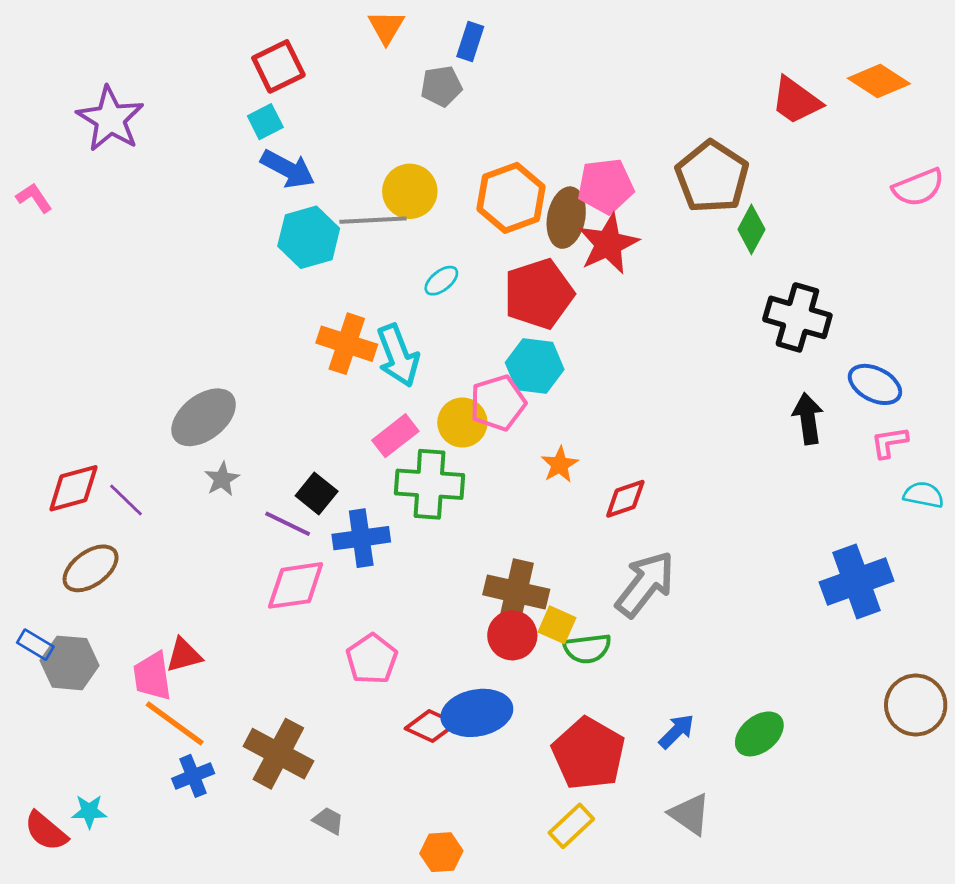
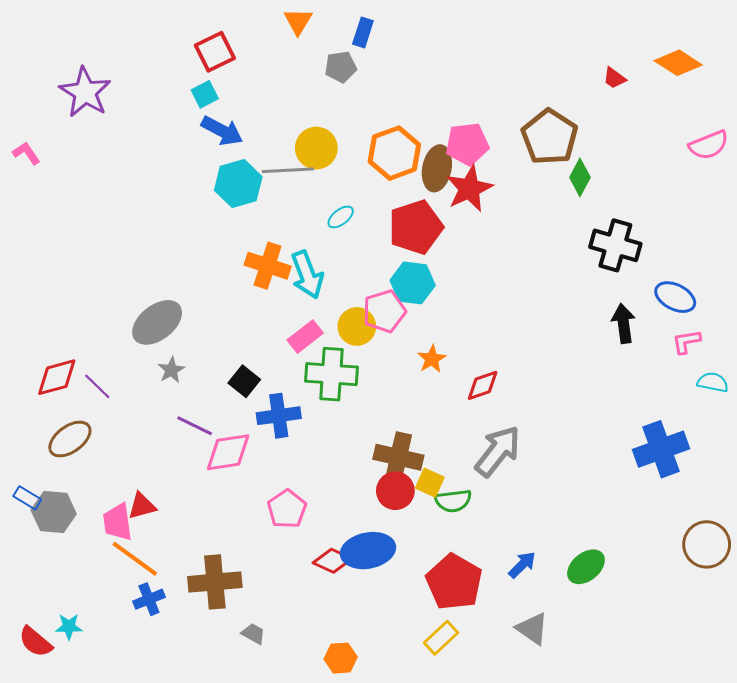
red trapezoid: (796, 101) -> (614, 78), size x0.6
purple line: (288, 524) -> (195, 426), moved
brown cross: (278, 754) -> (215, 582), turned -33

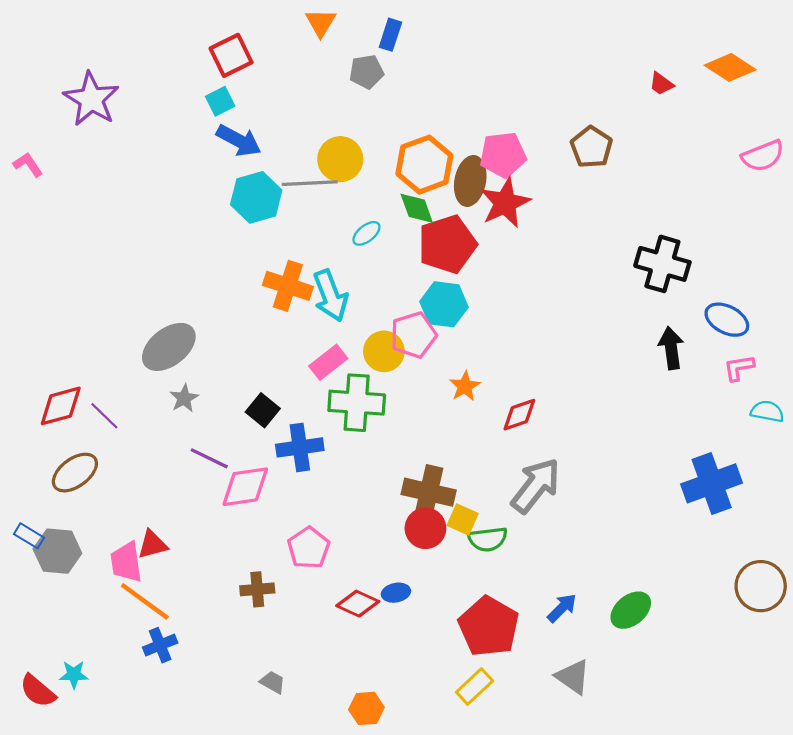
brown pentagon: (549, 137) -> (591, 147), size x0.7
green diamond: (580, 177) -> (417, 208), moved, turned -48
blue ellipse: (368, 551) -> (396, 593), size x0.5
brown cross: (215, 582) -> (257, 589), moved, size x0.6

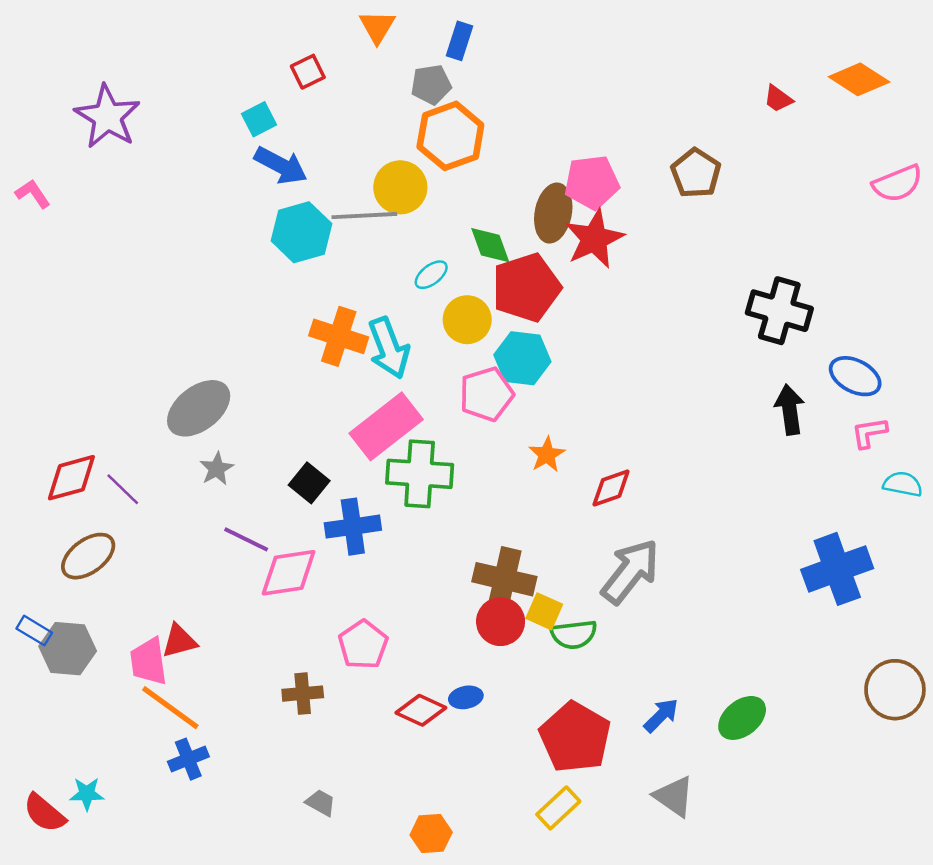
red square: (231, 55) -> (308, 72), moved, size x0.7
orange hexagon: (424, 165) -> (450, 136), moved
yellow circle: (384, 351) -> (467, 320), moved
pink rectangle: (328, 362) -> (386, 426), size x1.6

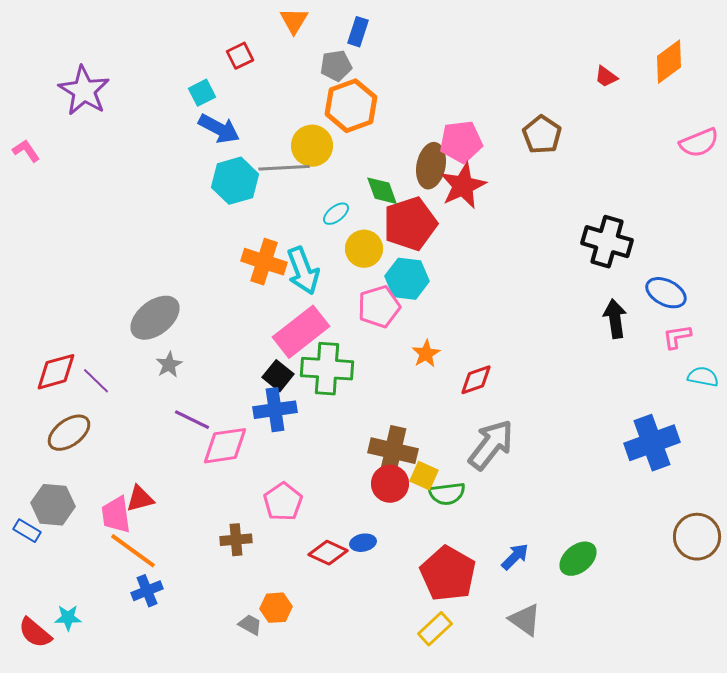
orange diamond: (859, 79) -> (669, 62), turned -69
black square: (309, 483) -> (278, 376), moved
blue rectangle: (34, 631) -> (27, 531), moved
orange hexagon: (431, 834) -> (276, 608), moved

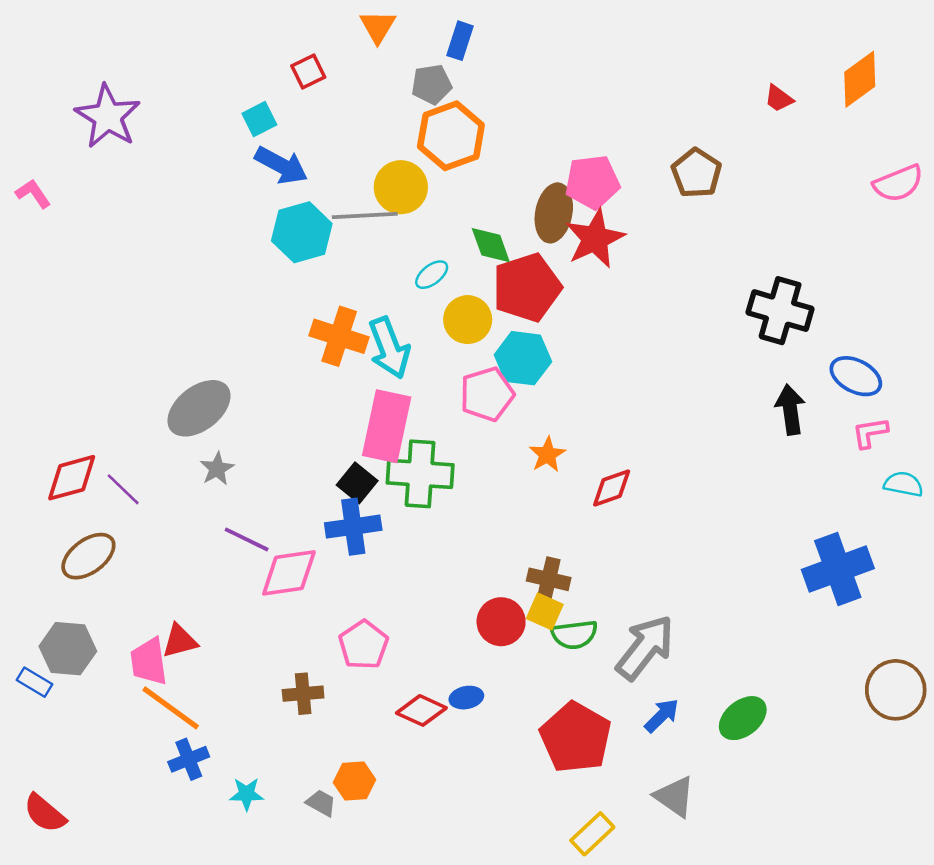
pink rectangle: (301, 332) -> (387, 426), turned -40
gray arrow: (491, 445) -> (645, 647), moved
brown cross: (393, 451) -> (549, 579), moved, size x0.7
cyan star: (68, 618) -> (247, 794), moved
yellow rectangle: (435, 629) -> (592, 834), moved

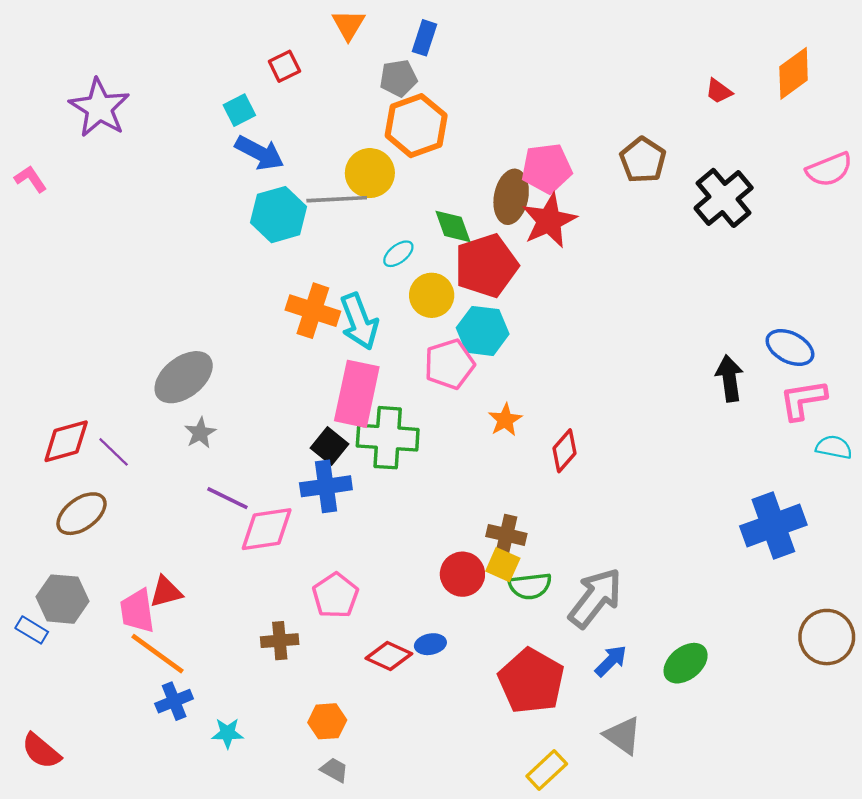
black cross: (780, 311) -> (724, 198), moved, turned 34
pink L-shape: (870, 433) -> (803, 400), size x1.4
red diamond: (612, 488) -> (565, 451), turned -30
gray trapezoid: (321, 803) -> (334, 770), moved

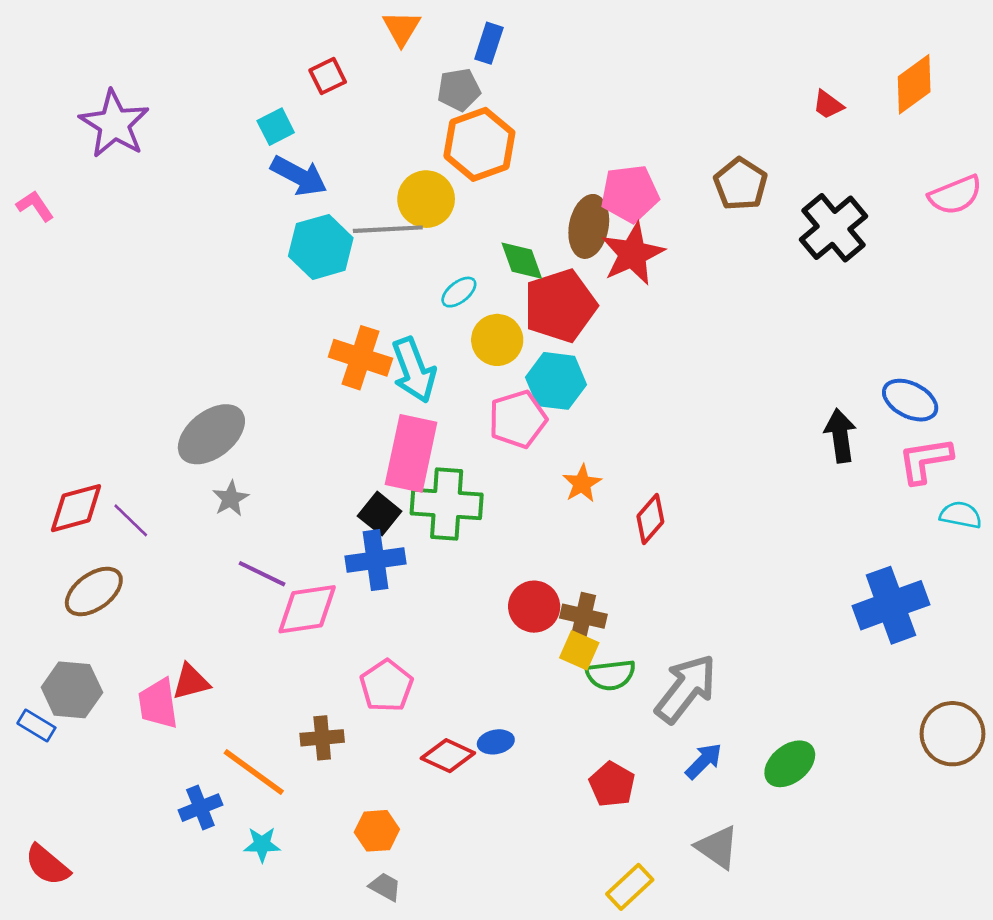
red circle: (462, 574) -> (534, 607), moved
orange line: (157, 654) -> (254, 772), moved
red pentagon: (531, 681) -> (612, 784), size x0.6

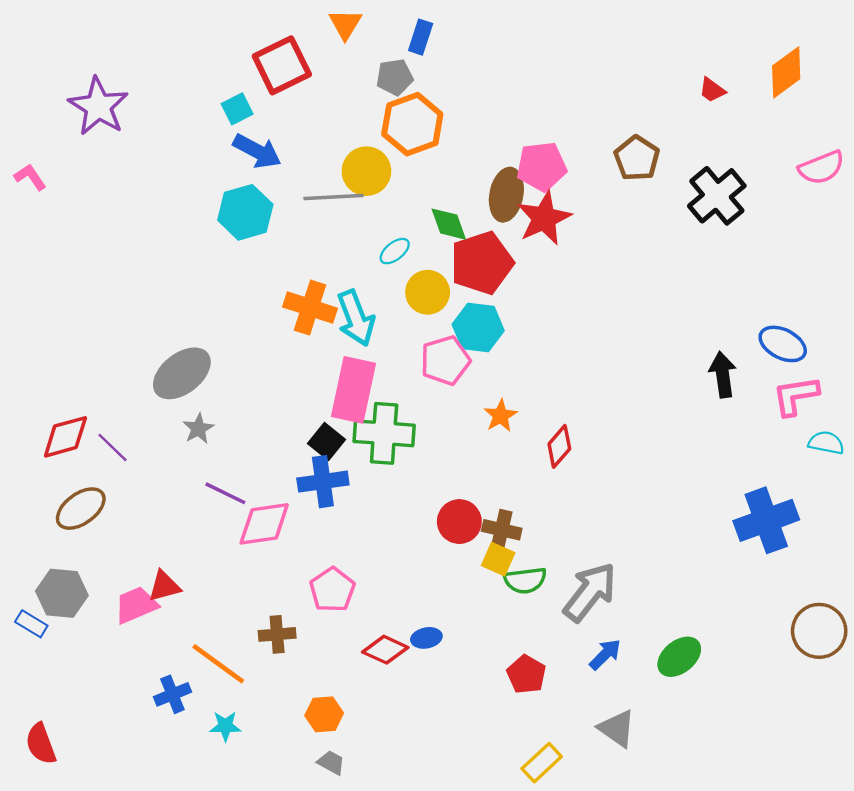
red square: (328, 76) -> (282, 65), size x1.8
cyan hexagon: (321, 247) -> (245, 212), moved
pink trapezoid: (158, 704) -> (136, 605), turned 75
red semicircle: (47, 865) -> (41, 744), turned 30

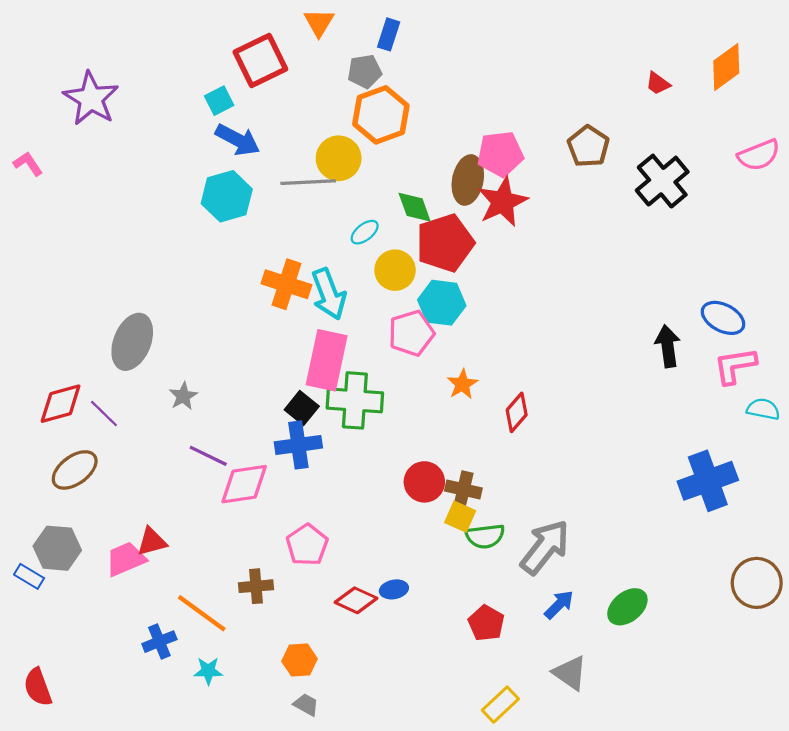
gray ellipse: (182, 373) -> (132, 342), moved, turned -30

